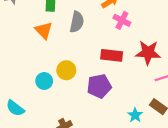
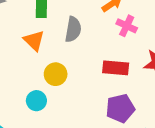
yellow circle: (66, 70) -> (56, 74), moved
purple pentagon: (99, 86) -> (120, 108), moved

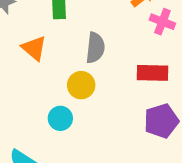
gray semicircle: (73, 29) -> (95, 48), moved
orange triangle: (34, 41) -> (34, 48), moved

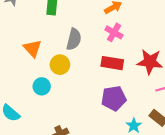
pink cross: (162, 22) -> (114, 32), moved
orange triangle: (34, 48) -> (32, 48), moved

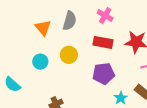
orange triangle: (32, 48) -> (43, 28), moved
yellow circle: (60, 65) -> (69, 55), moved

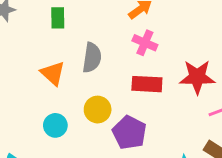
purple pentagon: (104, 74) -> (129, 133), moved, turned -30

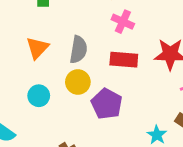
gray semicircle: (92, 58) -> (78, 50), moved
orange triangle: (53, 73) -> (37, 48), turned 30

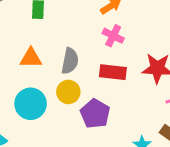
orange triangle: (37, 48) -> (31, 58), turned 45
cyan circle: (39, 96) -> (31, 104), size x1.5

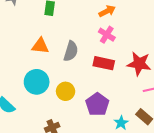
yellow circle: (68, 92) -> (66, 91), moved
purple pentagon: (95, 114) -> (97, 104), moved

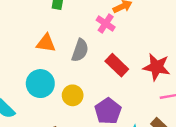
pink cross: (107, 35) -> (106, 24), moved
red rectangle: (104, 63) -> (117, 65), turned 30

